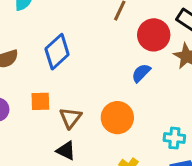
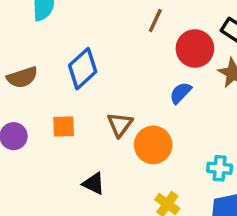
brown triangle: (71, 118) -> (120, 124), moved

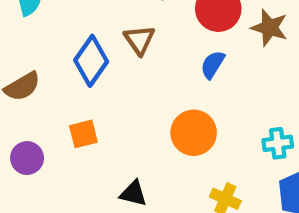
brown triangle: (120, 124) -> (139, 40), moved

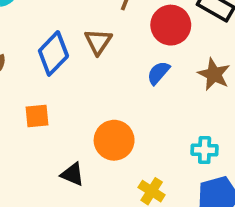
brown star: (269, 28) -> (214, 74), moved
orange circle: (194, 133) -> (114, 140), moved

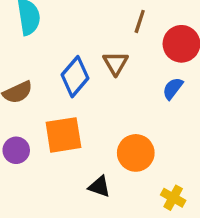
orange square: (37, 116) -> (63, 135), size x1.6

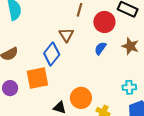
blue diamond: (75, 77) -> (52, 54), moved
orange circle: (136, 153) -> (81, 98), moved

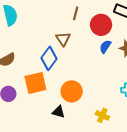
blue semicircle: (100, 48) -> (105, 47), moved
orange circle: (81, 98) -> (72, 91), moved

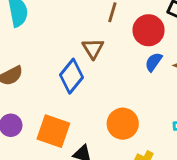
orange square: (35, 83) -> (53, 131), moved, turned 30
orange circle: (72, 91) -> (123, 124), moved

